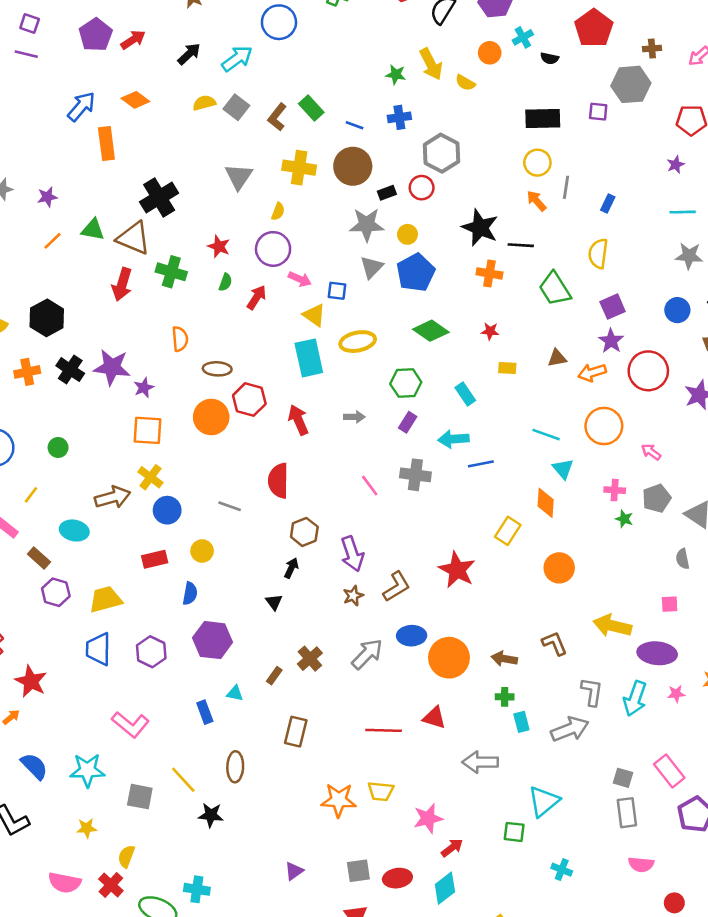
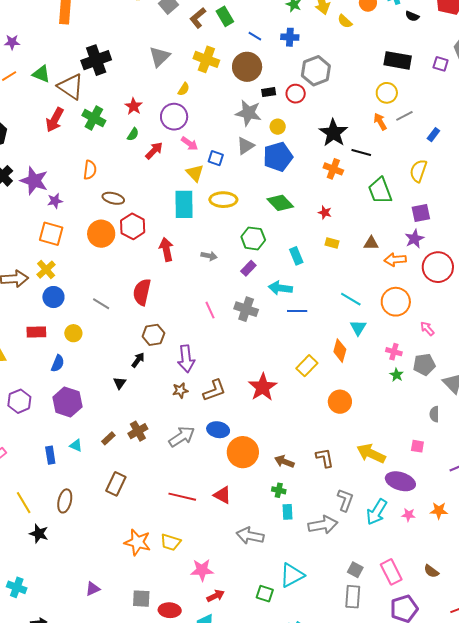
gray line: (566, 187) -> (404, 116), turned 42

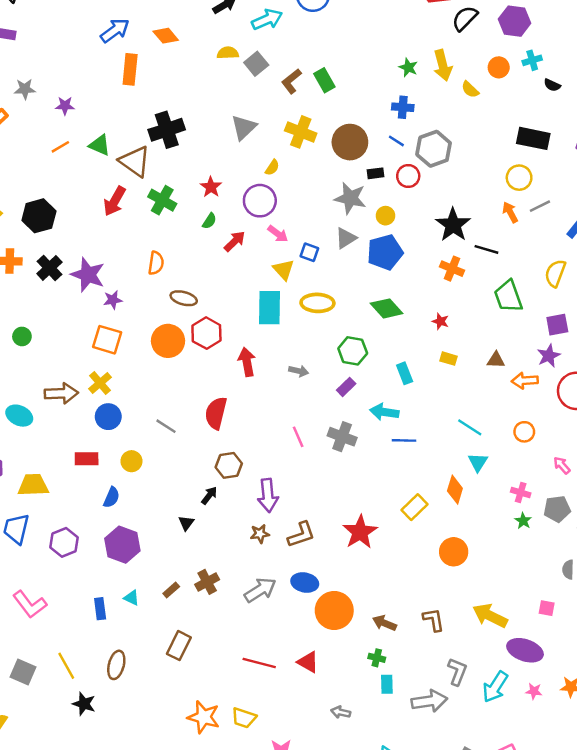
blue line: (255, 36) -> (396, 141), moved
orange circle: (396, 302) -> (524, 432), size x0.6
gray arrow: (250, 536) -> (341, 712), size x0.6

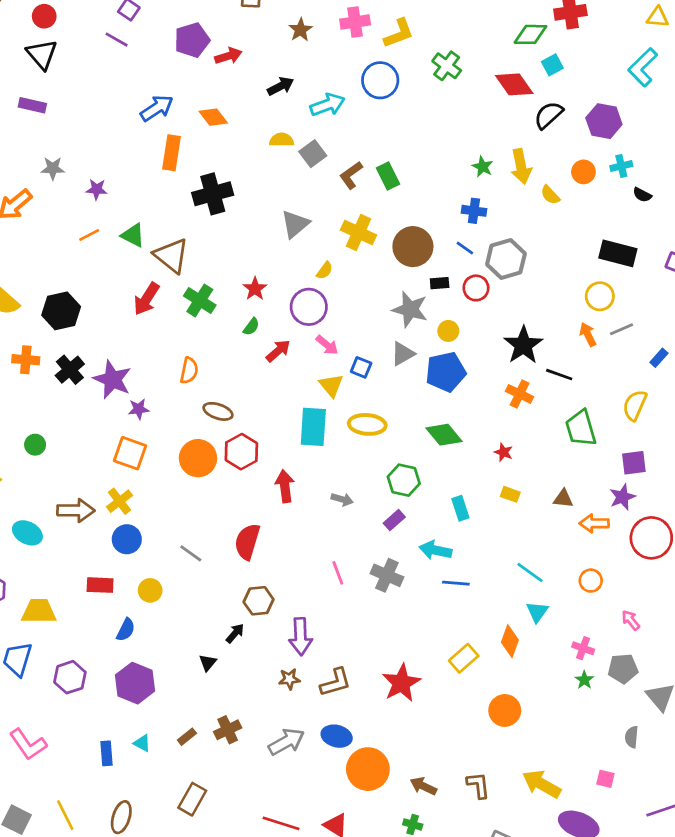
black cross: (167, 130) -> (213, 194), moved

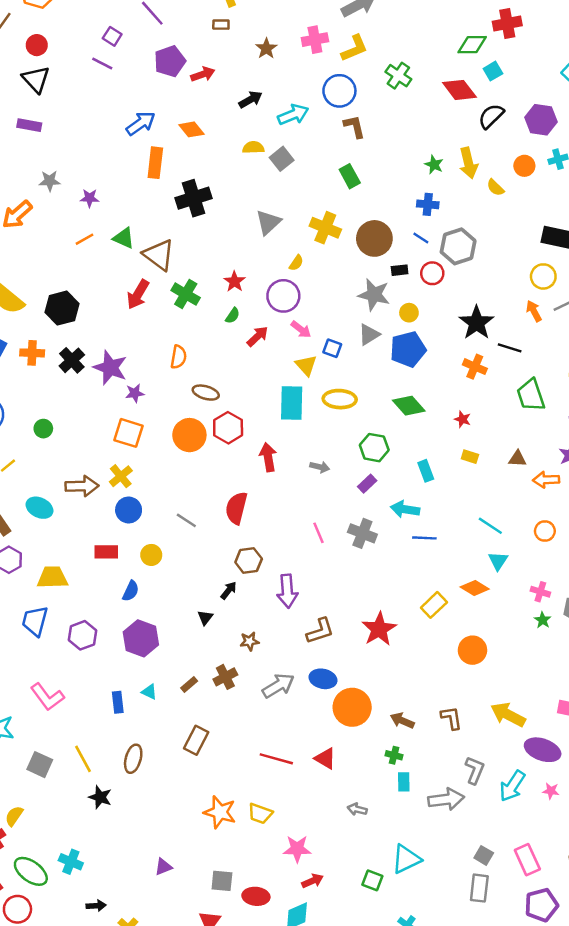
brown L-shape: (351, 175) -> (354, 126), moved, turned 115
orange diamond: (510, 641) -> (475, 588), turned -76
brown star: (289, 679) -> (249, 641), moved

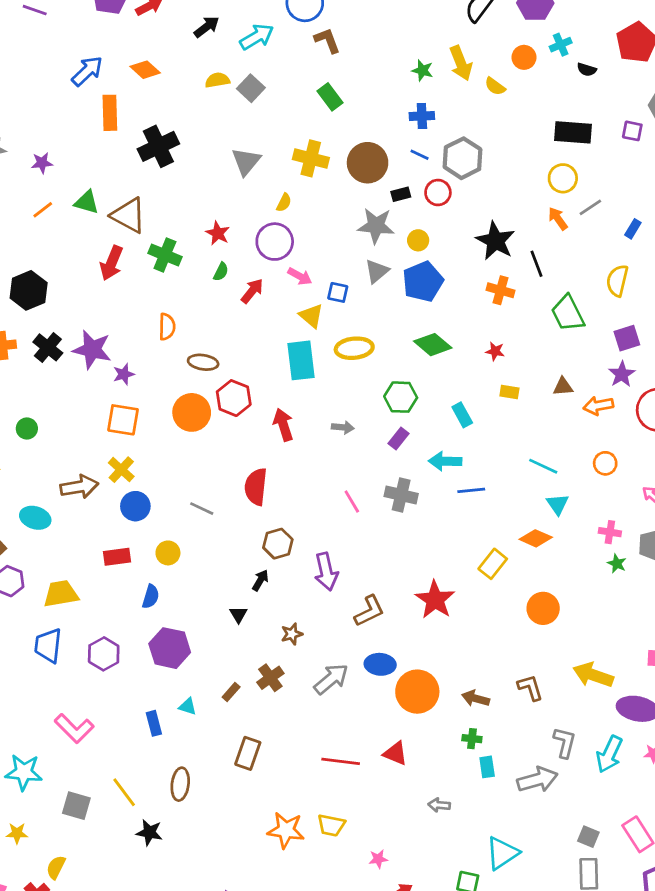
black line: (510, 348) -> (536, 264), turned 60
pink star: (297, 849) -> (378, 859), size x0.6

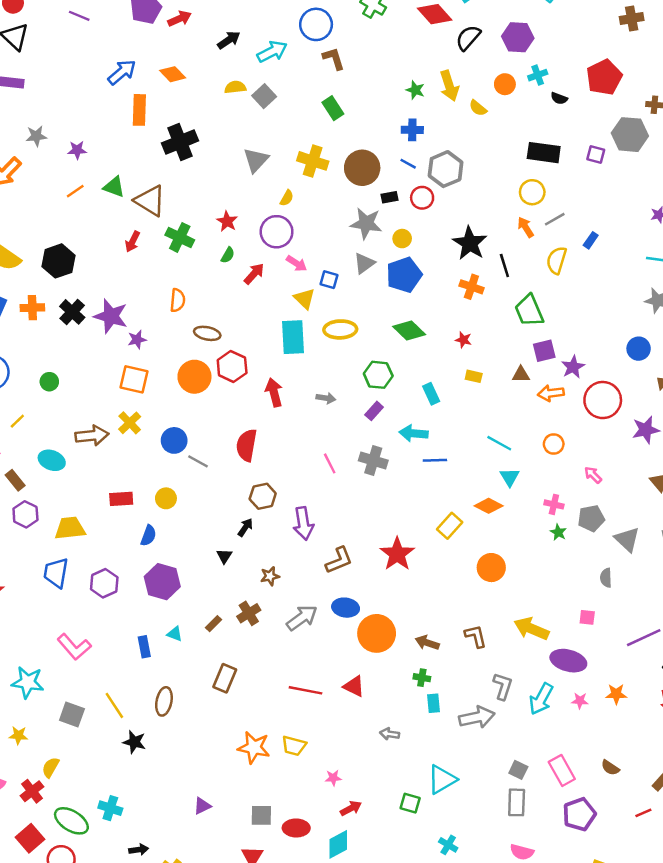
red arrow: (111, 263) -> (133, 242), size x0.7
yellow semicircle: (617, 281) -> (557, 260), moved
purple square: (627, 338) -> (544, 351), moved
blue circle: (135, 506) -> (174, 440), moved

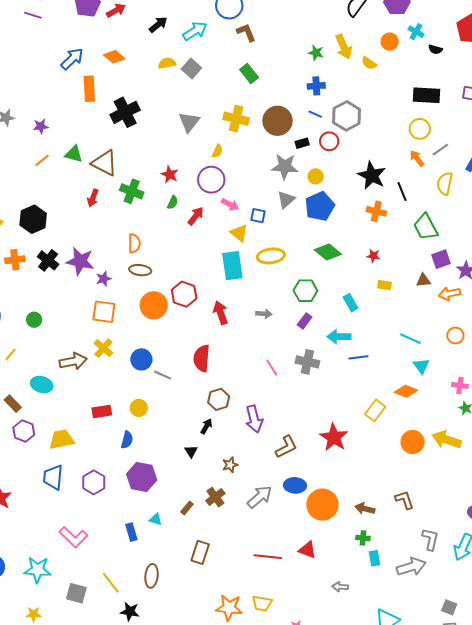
cyan cross: (538, 75) -> (416, 32), turned -35
brown ellipse: (207, 333) -> (140, 270), moved
yellow arrow: (531, 629) -> (447, 440), moved

